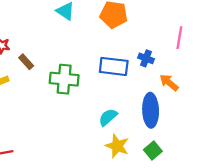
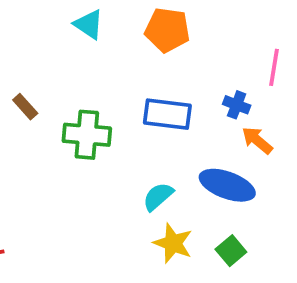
blue cross: (146, 58) -> (237, 105), moved
blue ellipse: (151, 110) -> (227, 185), turned -68

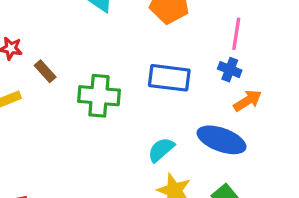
pink line: (274, 67) -> (236, 34), moved
orange arrow: (257, 140) -> (248, 101), turned 108

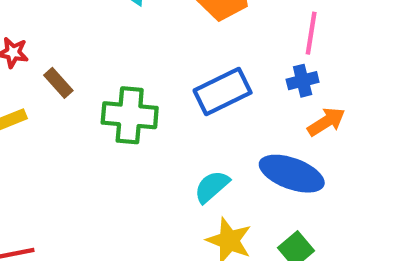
blue cross: (230, 70) -> (303, 81), turned -35
blue rectangle: (169, 78) -> (223, 91), turned -33

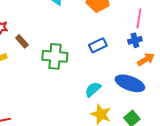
blue rectangle: (223, 91) -> (98, 45), size x0.7

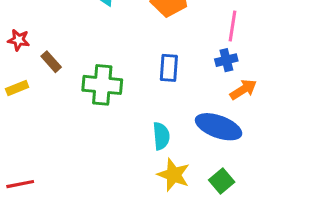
blue rectangle: (98, 45) -> (169, 68), turned -60
cyan semicircle: (93, 89) -> (161, 136), turned 126

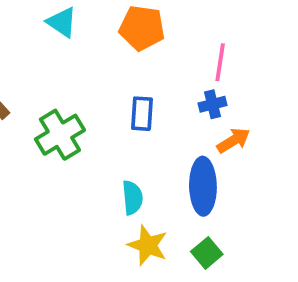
green cross: (102, 85) -> (60, 135), turned -36
blue ellipse: (219, 127) -> (203, 186), turned 69

